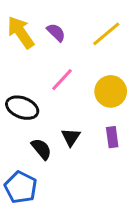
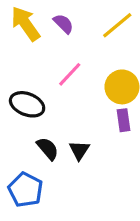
black triangle: (71, 137) -> (79, 150), moved
purple rectangle: (112, 137) -> (124, 120), moved

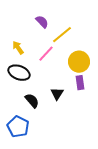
yellow arrow: (25, 24) -> (18, 48), moved, size x0.6
yellow line: (117, 25) -> (62, 35), moved
black triangle: (79, 150) -> (57, 94), moved

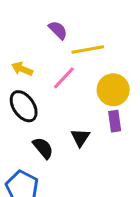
yellow line: (62, 35) -> (88, 50), turned 30
yellow arrow: (18, 48) -> (22, 69), turned -32
black ellipse: (19, 73) -> (24, 106), turned 35

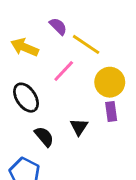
yellow line: (88, 50) -> (86, 44), turned 44
yellow arrow: (22, 69) -> (25, 47), moved, size x1.4

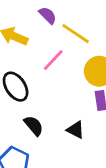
black triangle: (79, 127) -> (76, 130), moved, turned -36

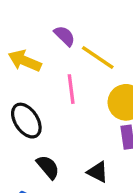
pink line: (53, 60) -> (71, 89), turned -50

